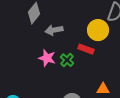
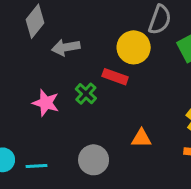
pink star: (47, 58) -> (46, 103), moved

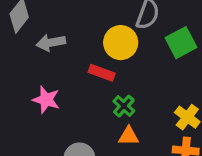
green cross: (86, 94) -> (124, 106), moved
pink star: (46, 103) -> (46, 100), moved

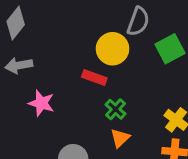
gray arrow: (51, 43) -> (19, 65), moved
orange triangle: (129, 136) -> (120, 138), turned -45

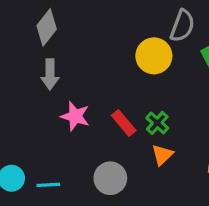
gray arrow: (19, 65) -> (50, 74), turned -80
red rectangle: (94, 77) -> (124, 123), moved, turned 30

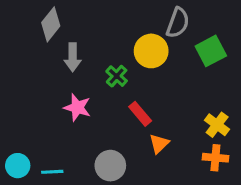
gray arrow: (50, 74) -> (73, 57), moved
red rectangle: (124, 123) -> (140, 114), moved
green cross: (157, 123) -> (117, 76), moved

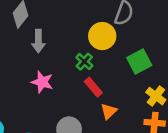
green square: (211, 51) -> (139, 62), moved
green cross: (117, 76) -> (84, 62), moved

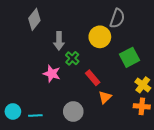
gray arrow: (38, 41) -> (59, 41), moved
green cross: (84, 62) -> (72, 58), moved

